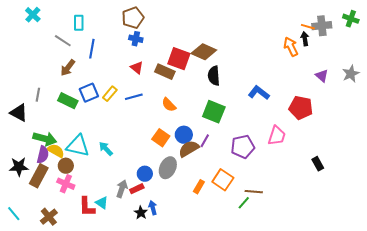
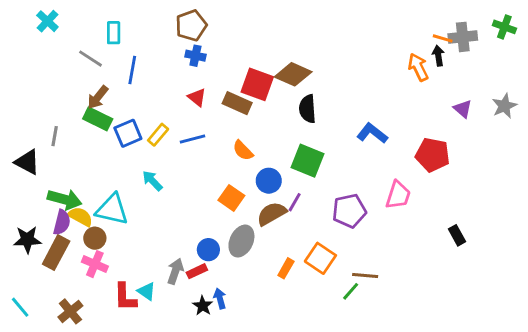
green rectangle: (68, 101) -> (98, 119), moved
blue circle: (184, 135) -> (269, 181), moved
cyan arrow: (106, 149) -> (152, 181), moved

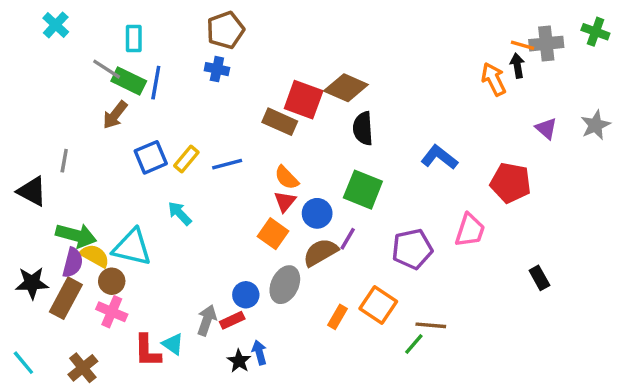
blue cross: (195, 56) -> (217, 69), moved
red triangle: (197, 97) -> (285, 201), moved, turned 30
green rectangle: (98, 119) -> (129, 81), moved

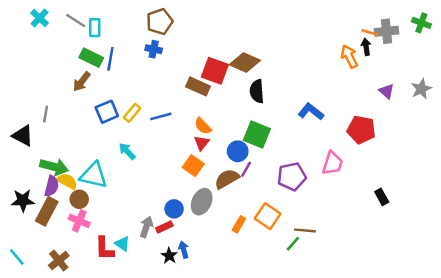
gray line: (107, 69) -> (76, 20), moved
blue circle: (317, 213) -> (238, 151), moved

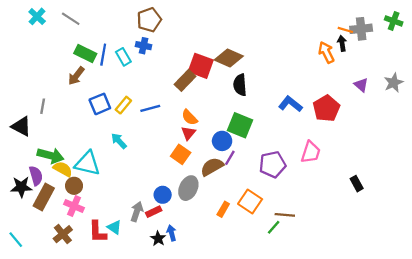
cyan rectangle: (95, 28) -> (123, 57), moved, turned -30
brown rectangle: (198, 86) -> (185, 80), turned -70
red pentagon: (361, 130) -> (326, 108), moved, turned 30
purple semicircle: (52, 186) -> (36, 176), moved, turned -30
brown cross: (59, 260) -> (63, 234), moved

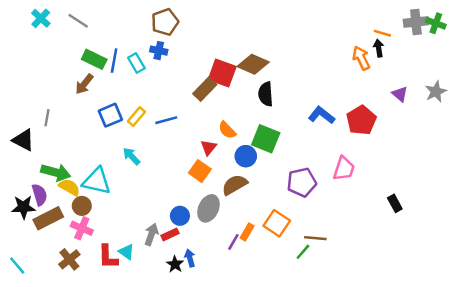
gray cross: (361, 29) -> (416, 22), moved
orange semicircle: (190, 117) -> (227, 130), moved
purple line: (230, 158) -> (233, 242), moved
brown rectangle: (44, 197) -> (48, 218), turned 35

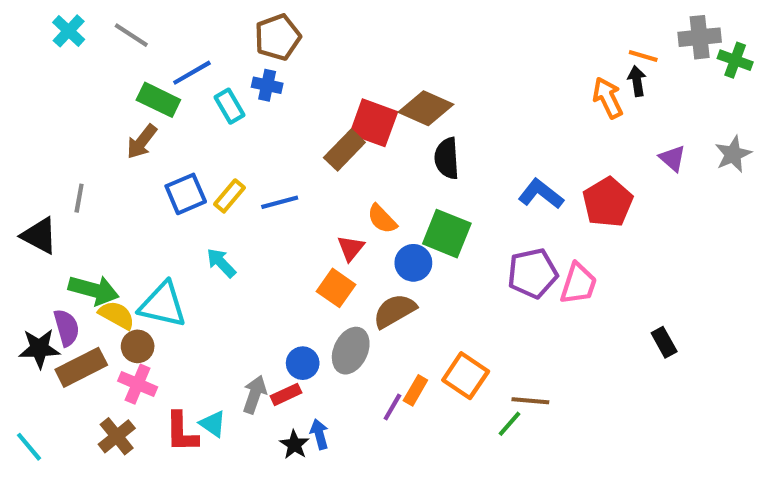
green cross: (436, 23) -> (735, 60), moved
blue line: (114, 61) -> (192, 73), moved, turned 50
purple pentagon: (302, 182) -> (532, 273), moved

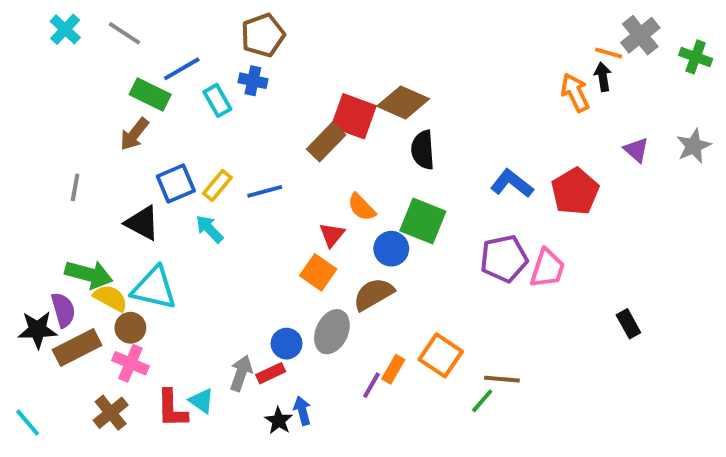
gray cross: (700, 37) -> (640, 35), moved, turned -33
black triangle: (39, 236) -> (142, 223), moved
cyan arrow: (221, 263) -> (209, 229), moved

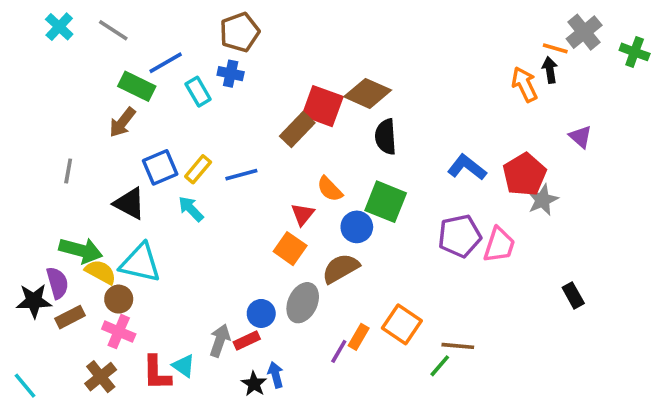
gray star: (694, 146) -> (543, 200), moved
brown rectangle: (77, 347) -> (70, 317), size x0.7

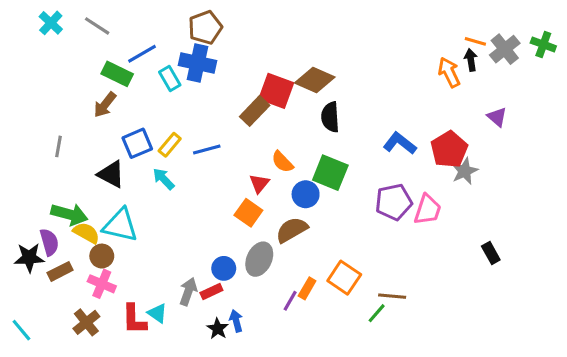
gray cross: (584, 32) -> (505, 49), moved
blue cross: (231, 74) -> (197, 63), size x1.6

